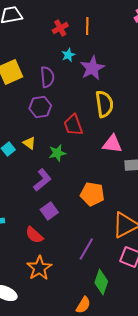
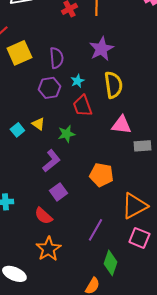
cyan star: (68, 55) -> (77, 81), moved

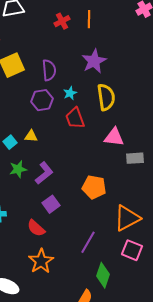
yellow triangle: (38, 124) -> (31, 136), turned -32
green star: (66, 134) -> (18, 169), moved

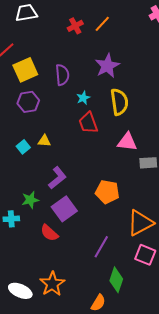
orange line: (89, 19) -> (102, 24), turned 42
purple hexagon: (42, 100) -> (28, 102), moved
green star: (18, 169) -> (30, 200), moved
purple square: (51, 204) -> (64, 209), size x1.4
orange star: (41, 261) -> (52, 284), moved

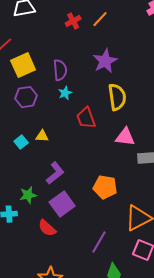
cyan star: (83, 98) -> (65, 93), moved

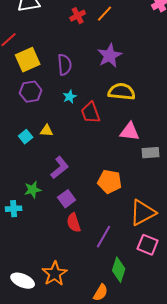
cyan star: (65, 93) -> (70, 97), moved
yellow semicircle: (117, 97) -> (122, 92), turned -76
purple square: (62, 204) -> (67, 199), size x0.7
red semicircle: (47, 228) -> (74, 223), moved, turned 30

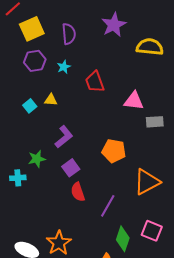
yellow semicircle: (122, 92) -> (150, 47), moved
cyan star: (70, 97) -> (64, 67), moved
pink square: (148, 245) -> (152, 231), moved

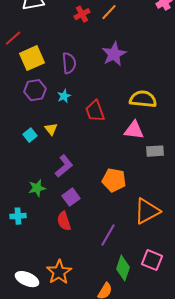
yellow semicircle: (150, 47) -> (143, 99), moved
yellow triangle: (51, 100) -> (51, 129), turned 48
cyan cross: (18, 178) -> (18, 216), moved
red semicircle: (78, 192) -> (64, 221), moved

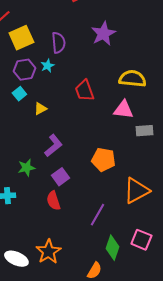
cyan star: (64, 96) -> (47, 66), moved
yellow triangle: (51, 129) -> (40, 109), turned 40
cyan square: (30, 135) -> (19, 94), moved

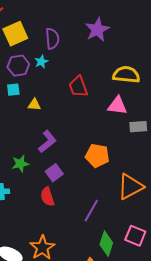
cyan square: (19, 94) -> (13, 90), turned 32
yellow triangle: (40, 109) -> (34, 105), turned 32

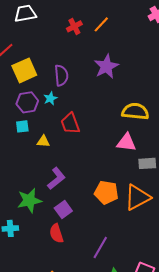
red trapezoid: (78, 87) -> (70, 123), moved
green star: (20, 164) -> (29, 200), size x1.4
orange triangle: (130, 187) -> (137, 197), moved

